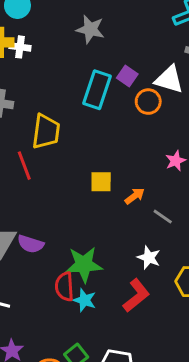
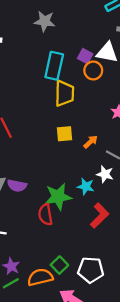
purple square: (127, 76) -> (85, 56), moved
yellow trapezoid: (46, 132) -> (64, 93), moved
white star: (149, 258) -> (105, 174), moved
cyan star: (85, 300) -> (86, 186), moved

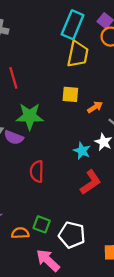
green star: (58, 197) -> (30, 116), moved
green square: (59, 265) -> (42, 224), turned -35
orange semicircle: (40, 277) -> (20, 233), size x0.7

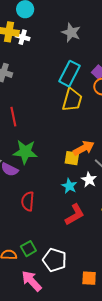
yellow square: (70, 94) -> (72, 158), moved
orange arrow: (95, 107) -> (84, 148), size x1.5
green square: (42, 224) -> (28, 249), turned 35

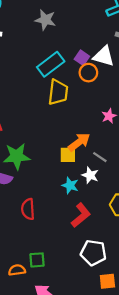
cyan rectangle: (69, 74) -> (51, 64), turned 35
green square: (28, 249) -> (37, 260), turned 35
white pentagon: (55, 260) -> (93, 253), moved

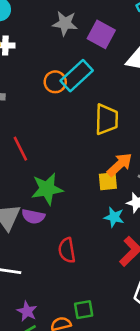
purple square: (82, 58) -> (101, 34), moved, size x1.5
orange circle: (88, 73) -> (55, 82), moved
yellow trapezoid: (58, 92) -> (107, 119), moved

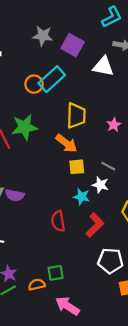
orange arrow: (120, 165) -> (66, 143), moved, turned 80
green star: (47, 189) -> (25, 127), moved
red semicircle: (67, 250) -> (58, 221), moved

